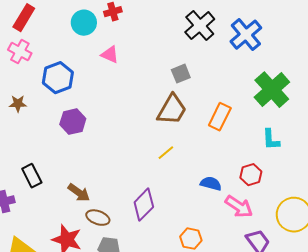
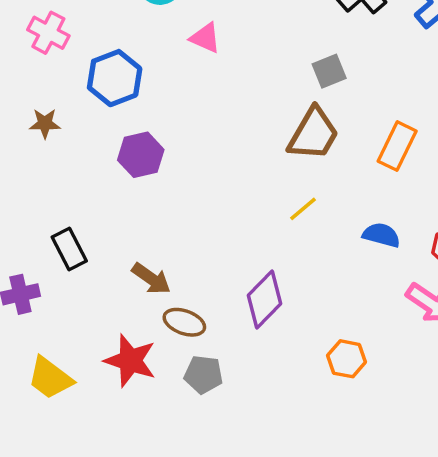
blue semicircle: (211, 184) -> (381, 235), moved

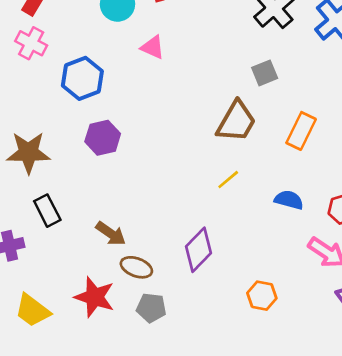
gray square: (329, 71) -> (265, 73), moved
brown star: (45, 123) -> (28, 153), moved, size x1.8

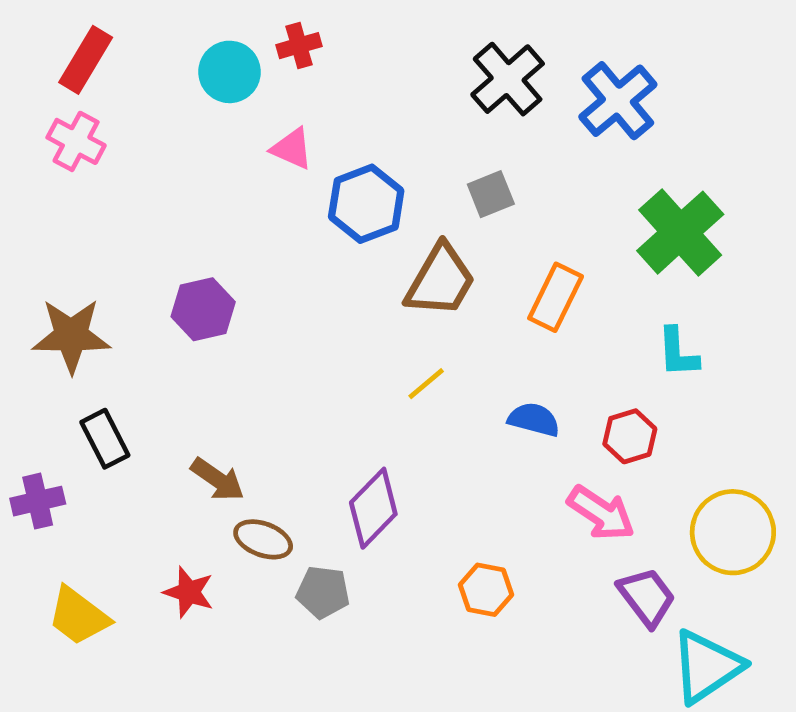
blue hexagon: (82, 78) -> (366, 204), moved
red star: (95, 297) -> (189, 592), size x0.7
gray pentagon: (151, 308) -> (323, 592), moved

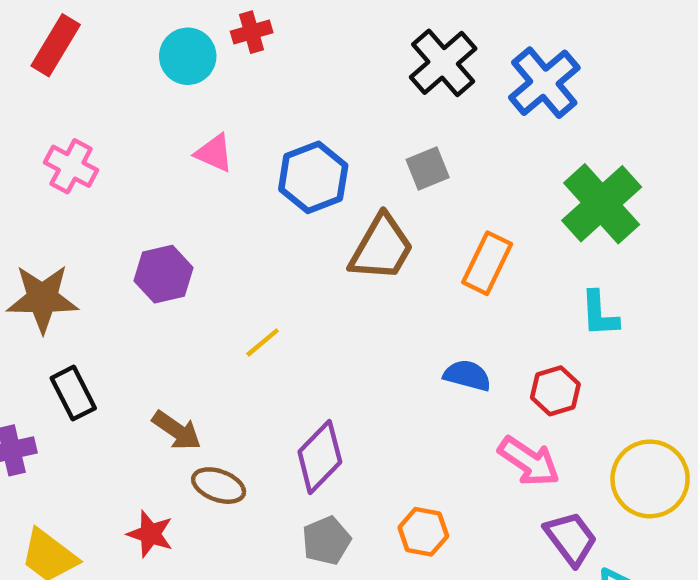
pink cross: (76, 141) -> (71, 166), moved
pink triangle: (292, 149) -> (214, 153), moved
yellow line: (426, 384) -> (263, 342), moved
gray pentagon: (323, 592) -> (326, 541), moved, turned -30

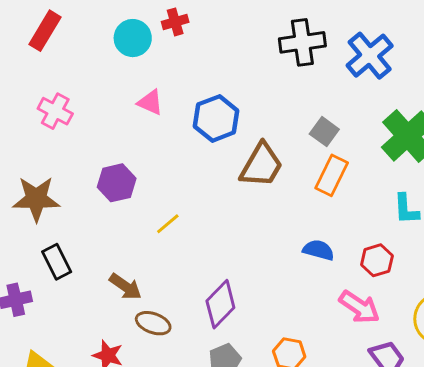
black cross: (443, 63) -> (302, 42), turned 33
gray square: (428, 169) -> (324, 132), moved, turned -32
yellow line: (263, 342) -> (168, 224), moved

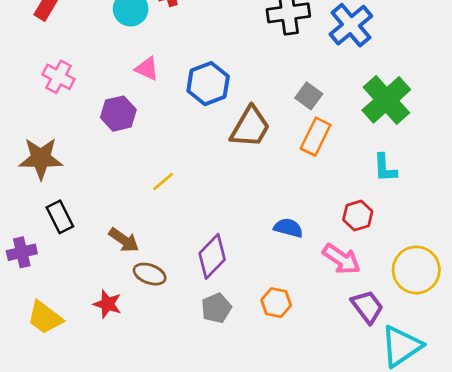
purple hexagon: (117, 183) -> (118, 114), moved
blue semicircle: (318, 250) -> (288, 228), moved

